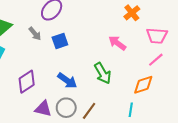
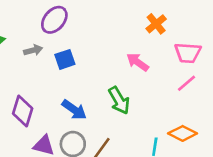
gray arrow: (35, 34) -> (33, 50), turned -64
purple diamond: (27, 82) -> (23, 111), turned -40
orange diamond: (143, 85) -> (183, 133), moved, turned 45

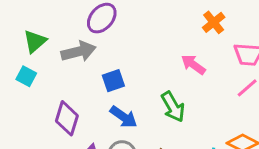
gray arrow: (33, 50) -> (78, 51), size x1.6
blue square: (65, 59) -> (113, 81), moved

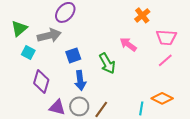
cyan square: (26, 76) -> (28, 52), moved
green arrow: (173, 107) -> (107, 63), moved
blue arrow: (124, 117) -> (80, 80), turned 48

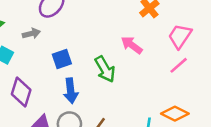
gray arrow: (49, 35) -> (31, 34), size x0.6
pink trapezoid: (166, 37) -> (180, 36), turned 120

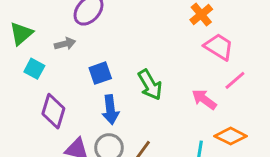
pink trapezoid: (180, 36) -> (219, 47), moved, turned 88
pink arrow: (132, 45) -> (204, 99), moved

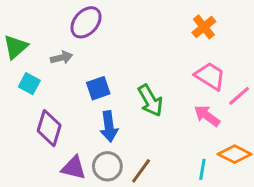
pink trapezoid: (219, 47) -> (210, 76), moved

